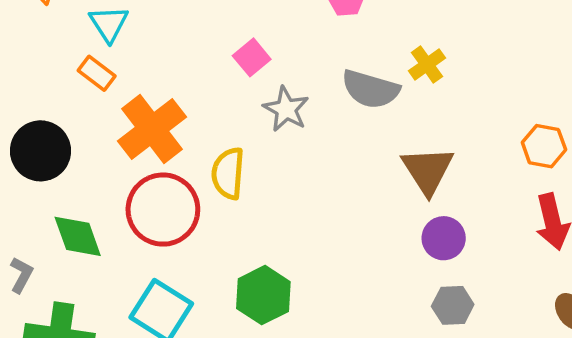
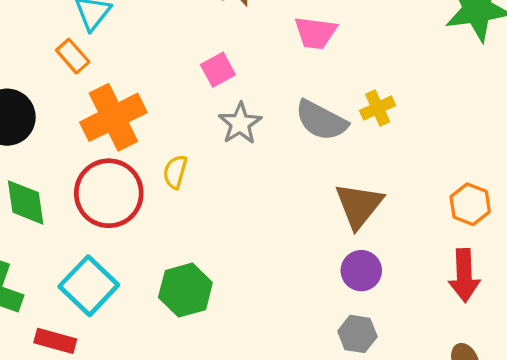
yellow semicircle: (228, 173) -> (175, 172), size x0.7

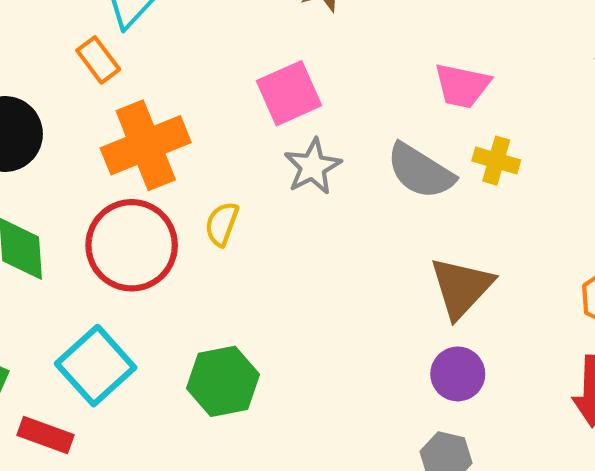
pink trapezoid: (315, 33) -> (462, 86), moved
pink square: (218, 70) -> (289, 93), size x1.4
yellow cross: (378, 108) -> (496, 161), turned 36

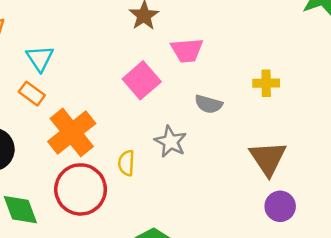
pink trapezoid: (462, 86) -> (187, 50), moved
gray star: (313, 167) -> (171, 142), moved
gray semicircle: (420, 171) -> (209, 104), moved, size x0.7

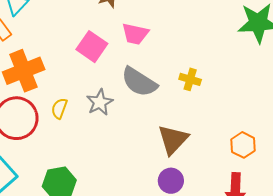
pink square: (142, 80) -> (92, 47), turned -32
gray semicircle: (209, 104) -> (139, 82), size x1.6

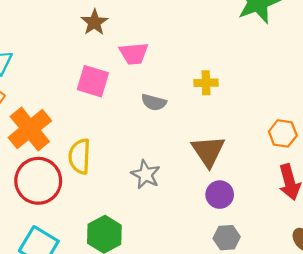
gray semicircle: (139, 82) -> (154, 102), size x0.6
gray star: (100, 102) -> (146, 174), moved
yellow semicircle: (59, 108) -> (80, 156), size x1.5

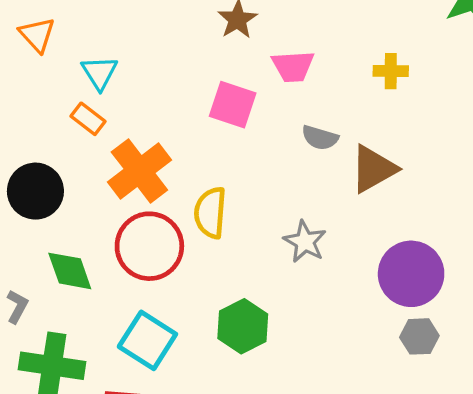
yellow cross: (206, 83) -> (391, 71), moved
brown triangle: (208, 151) -> (373, 169), moved, turned 33
purple circle: (220, 195) -> (411, 274), size x1.6

